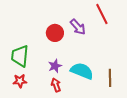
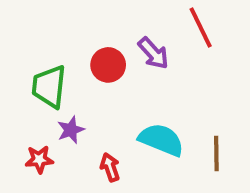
green trapezoid: (20, 56) -> (49, 87), moved
purple star: (55, 66) -> (71, 130), moved

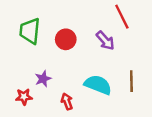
purple arrow: (153, 53) -> (105, 41), moved
green trapezoid: (49, 87) -> (30, 31), moved
brown line: (216, 153) -> (131, 81), moved

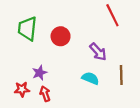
purple arrow: (105, 41) -> (98, 52), moved
cyan semicircle: (98, 85) -> (90, 78), size x0.7
red arrow: (67, 101) -> (45, 94), moved

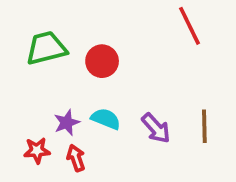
green trapezoid: (27, 29) -> (46, 48), turned 70
purple arrow: (98, 52) -> (156, 128), moved
cyan semicircle: (90, 78) -> (106, 119), moved

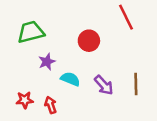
red circle: (102, 61) -> (89, 41), moved
purple star: (67, 123) -> (47, 62), moved

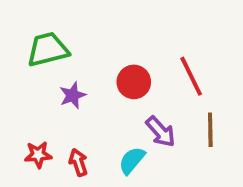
red line: (126, 17) -> (191, 76), moved
red circle: (89, 41) -> (134, 82), moved
cyan semicircle: (70, 79) -> (132, 160), moved, turned -72

